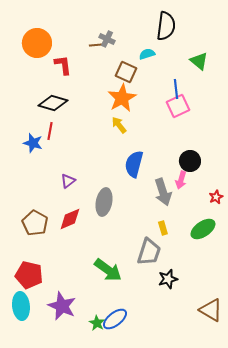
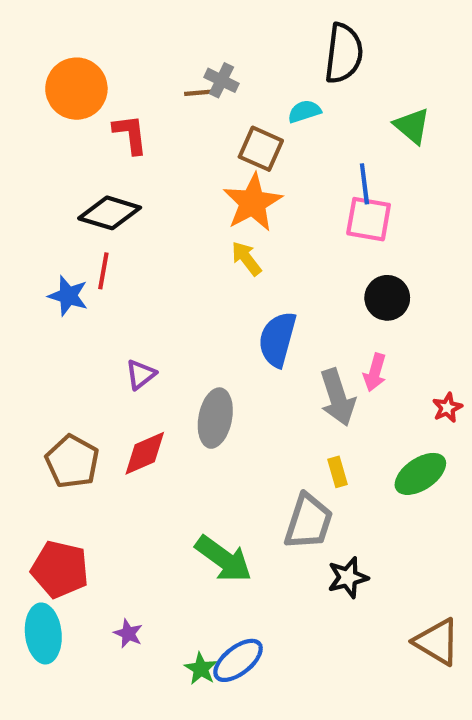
pink square: (178, 106) -> (369, 219), turned 35
black circle: (190, 161) -> (387, 298), moved
purple star: (62, 306) -> (128, 633), size x0.5

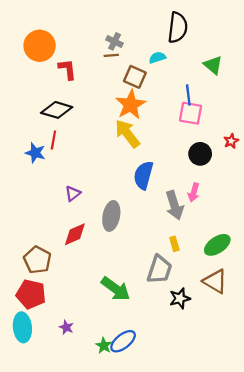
brown line: (199, 93) -> (111, 55), moved
yellow arrow: (246, 258) -> (127, 134), size x1.6
red star: (447, 408) -> (231, 141), moved
brown pentagon: (72, 462) -> (37, 260), moved
brown triangle: (437, 642) -> (215, 281), moved

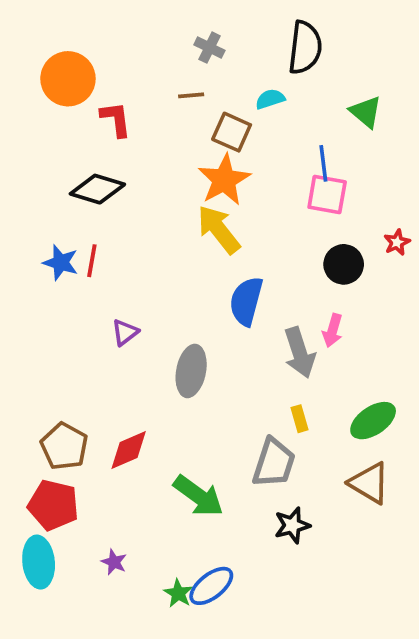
gray cross: (114, 41) -> (209, 48), moved
red line: (53, 140) -> (92, 261), moved
red diamond: (75, 234) -> (129, 450), moved
black star: (180, 298) -> (292, 525), moved

